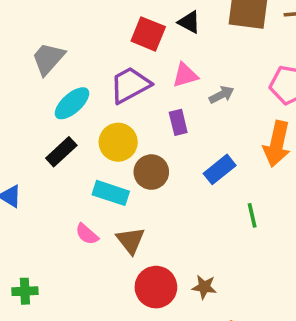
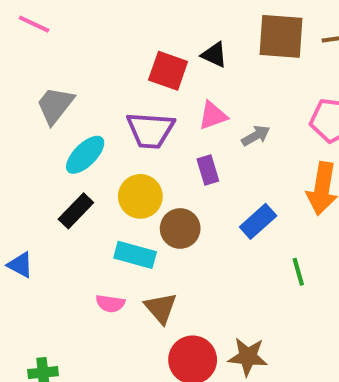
purple trapezoid: (130, 85) -> (150, 130), turned -144
pink semicircle: (87, 234) -> (110, 303), turned -30
brown star: (204, 287) -> (248, 357), size x1.4

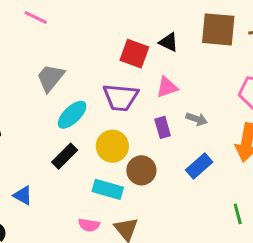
gray arrow: (256, 136) -> (197, 119), moved, turned 48
green line: (298, 272) -> (238, 214), moved

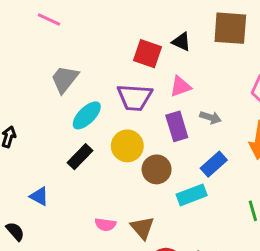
purple rectangle: (163, 127) -> (177, 126), size x1.4
cyan rectangle: (108, 189) -> (192, 195), moved, turned -36

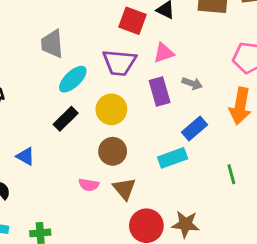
gray trapezoid: (65, 79) -> (52, 44), turned -44
brown circle: (157, 169) -> (113, 151), moved

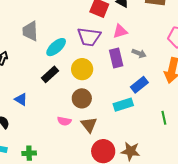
gray trapezoid: (52, 44) -> (30, 31), moved

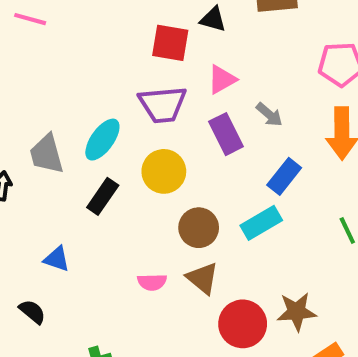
gray trapezoid: (30, 31) -> (47, 154), moved
gray arrow: (139, 53) -> (269, 115), turned 32
brown circle: (82, 98) -> (199, 228), moved

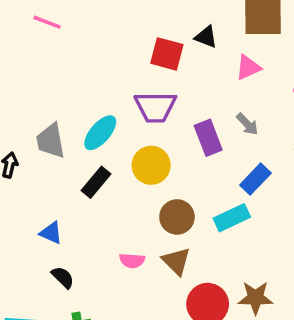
pink triangle: (222, 80) -> (248, 67), moved
black semicircle: (32, 312) -> (63, 277), moved

